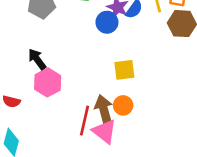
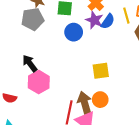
blue circle: (107, 22) -> (74, 32), moved

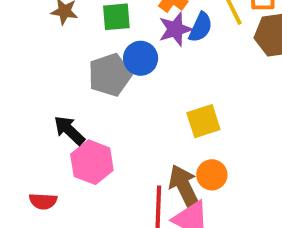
gray pentagon: (33, 19) -> (110, 75), moved
purple star: (94, 20) -> (175, 29), turned -30

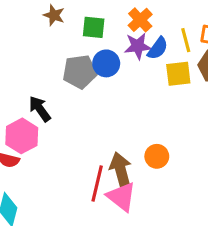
yellow square: (203, 121) -> (178, 74), moved
pink hexagon: (92, 162) -> (22, 136), moved
orange circle: (212, 175) -> (157, 156), moved

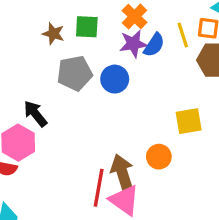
brown star: (54, 15) -> (53, 34), moved
blue circle: (106, 63) -> (115, 79), moved
yellow square: (178, 74) -> (189, 121), moved

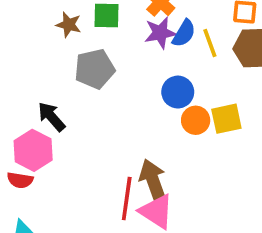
yellow line: (183, 35) -> (210, 43), moved
blue circle: (115, 79) -> (178, 92), moved
orange circle: (159, 157) -> (196, 120), moved

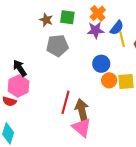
blue semicircle: (184, 33) -> (117, 28), moved
black arrow: (51, 117) -> (20, 68), moved
red line: (127, 198) -> (65, 102), moved

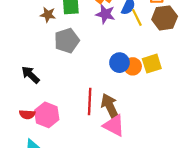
purple star: (96, 30) -> (105, 14), turned 30
blue circle: (101, 64) -> (119, 63), moved
pink hexagon: (18, 86) -> (47, 115), moved

